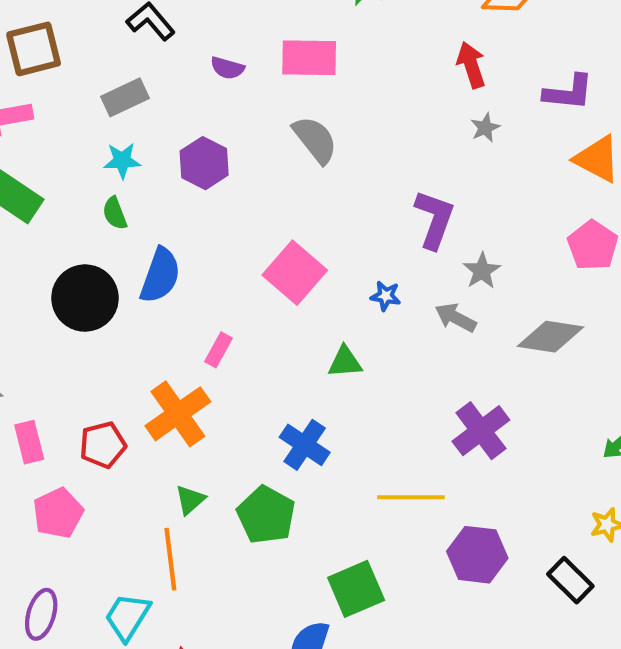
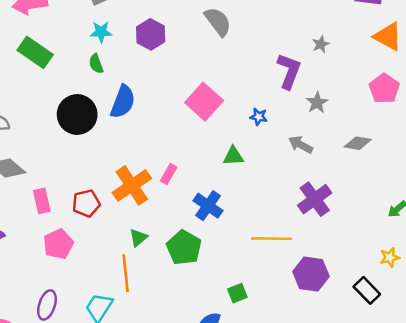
gray star: (485, 128) -> (321, 44), moved
gray arrow: (455, 318) -> (301, 145), moved
gray diamond: (550, 337) -> (358, 143), size x0.7
pink rectangle: (219, 350) -> (169, 174), moved
green square: (356, 589) -> (237, 293), size x0.6

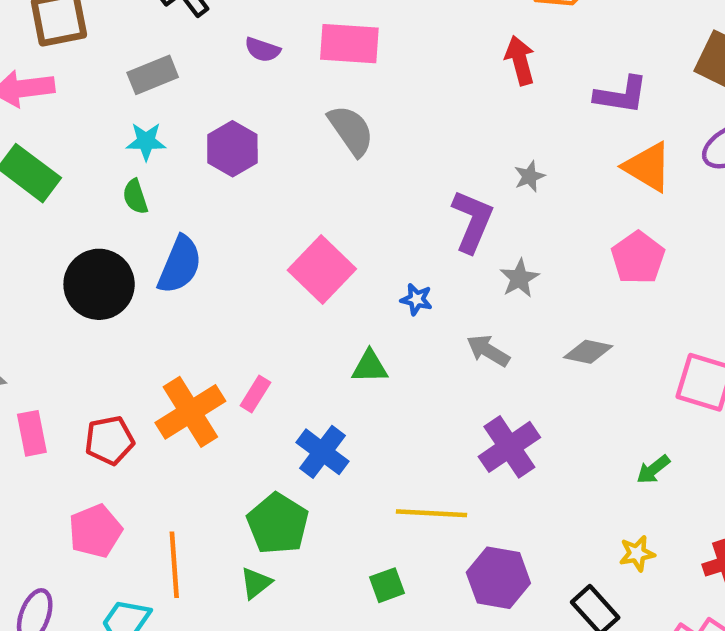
green triangle: (138, 238) -> (256, 583), moved
pink pentagon: (58, 244) -> (95, 531), moved
green square: (237, 293) -> (387, 585), moved

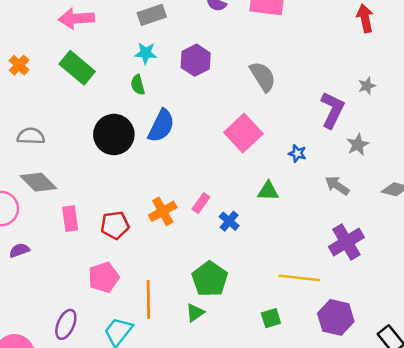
gray semicircle: (351, 130) -> (263, 77), moved
orange cross: (190, 412) -> (163, 211), size x0.7
blue cross: (322, 452) -> (229, 221), moved, size x0.7

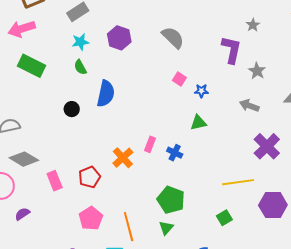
pink square: (243, 133) -> (179, 79), moved, size x0.5
black circle: (114, 134) -> (72, 109), size x0.5
blue star: (297, 153) -> (201, 91), moved

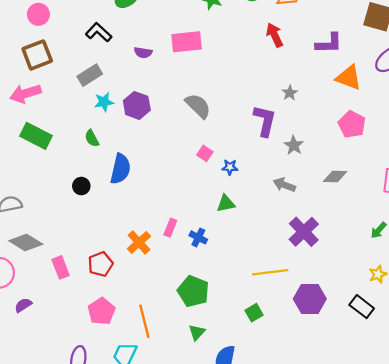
cyan star: (80, 42) -> (104, 102), moved
green triangle: (166, 228) -> (197, 332), moved

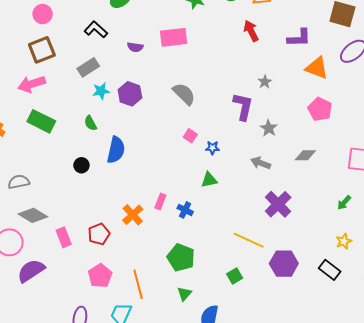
yellow line: (270, 272) -> (249, 240), turned 32
purple semicircle: (23, 305) -> (31, 271), size x1.8

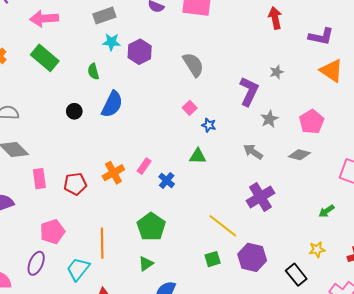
pink pentagon: (320, 109) -> (312, 122), moved
pink pentagon: (100, 276) -> (52, 232), moved
green square: (235, 276) -> (213, 259), moved

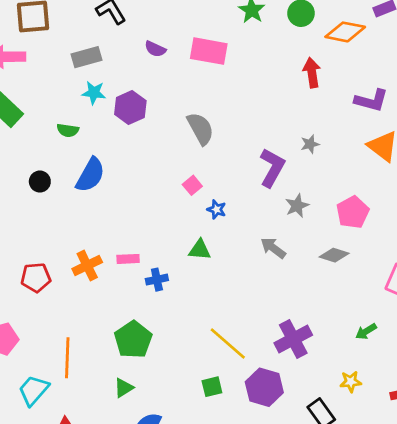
green semicircle: (93, 71) -> (68, 130), turned -70
pink rectangle: (144, 166) -> (128, 259), turned 49
blue cross: (167, 180) -> (157, 280), turned 35
purple cross: (260, 197) -> (293, 339), moved

